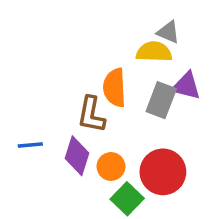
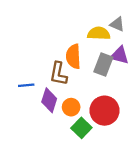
gray triangle: (168, 32) -> (117, 24), moved
blue line: (30, 145) -> (26, 85), moved

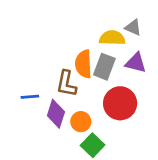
gray rectangle: (103, 65) -> (104, 67), moved
red circle: (104, 111) -> (120, 103), moved

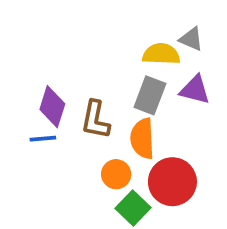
orange semicircle: (83, 64) -> (142, 139), moved
red circle: (120, 103) -> (172, 182), moved
purple diamond: (56, 114) -> (52, 107), moved

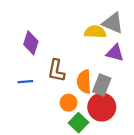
gray triangle: (191, 39) -> (113, 23), size x1.5
gray rectangle: (150, 95) -> (102, 85), moved
purple diamond: (52, 107) -> (31, 43), moved

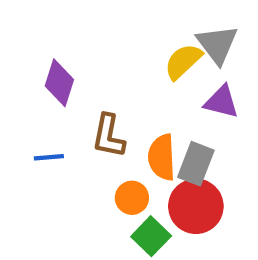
gray triangle: (113, 23) -> (217, 44), turned 30
yellow semicircle: (95, 32) -> (183, 61), turned -45

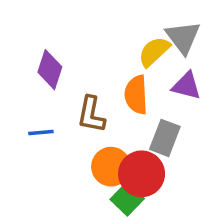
orange semicircle: (162, 157) -> (136, 95), moved
orange circle: (132, 198) -> (111, 167), size x1.4
red circle: (196, 206) -> (142, 174), moved

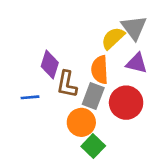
purple diamond: (50, 70) -> (50, 64), moved
gray rectangle: (165, 138) -> (93, 96), moved
red circle: (142, 174) -> (126, 103), moved

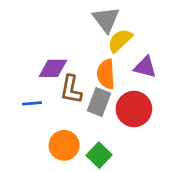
gray triangle: (134, 28) -> (106, 20), moved
purple diamond: (50, 64) -> (53, 68), turned 72
orange circle: (81, 122) -> (64, 145), moved

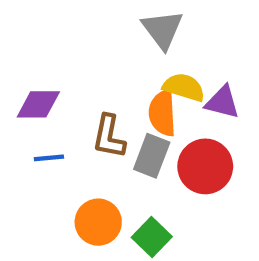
yellow semicircle: (120, 40) -> (184, 87), moved, turned 60
purple diamond: (53, 68) -> (38, 104), moved

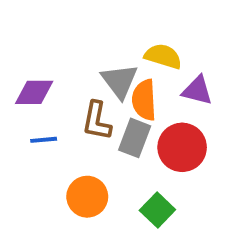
gray triangle: (162, 29) -> (120, 81), moved
yellow semicircle: (184, 87) -> (163, 56), moved
green square: (152, 237) -> (157, 210), moved

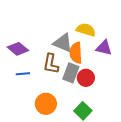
gray triangle: (120, 81) -> (63, 43), turned -30
purple diamond: (34, 92) -> (18, 49), turned 40
red circle: (182, 147) -> (86, 78), moved, size x0.7

